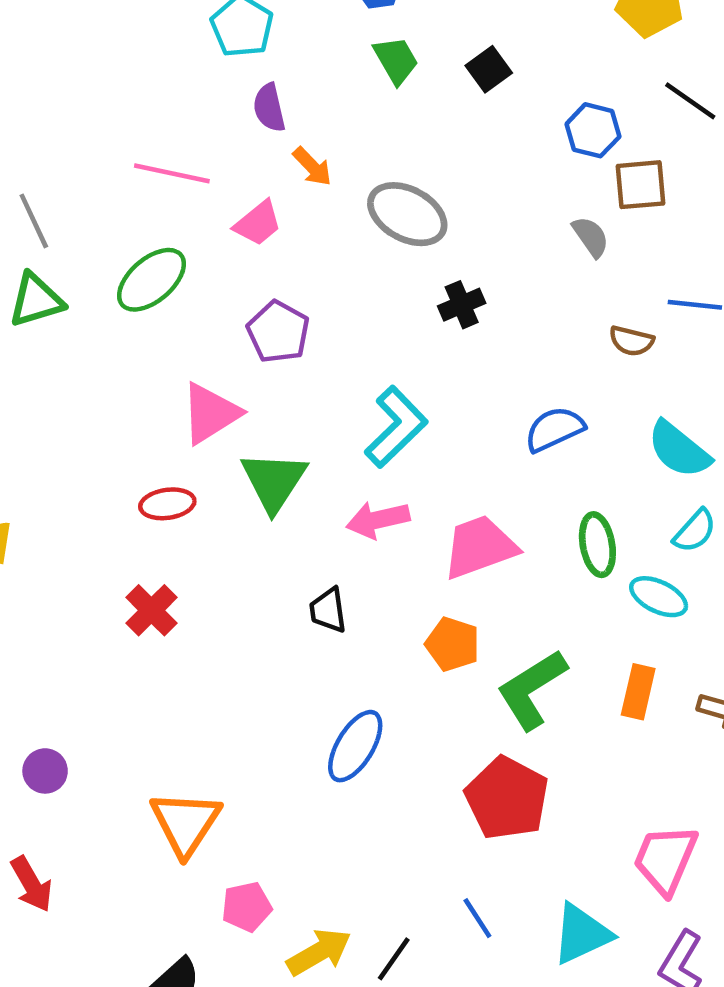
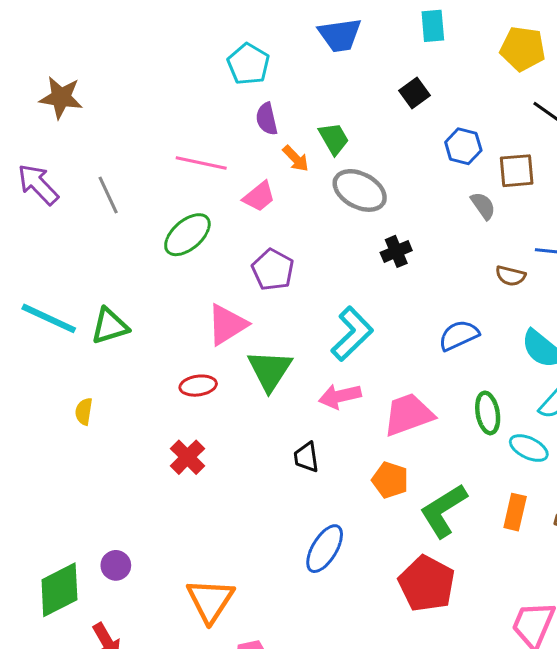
green trapezoid: (396, 60) -> (334, 139), moved
blue hexagon: (593, 130) -> (463, 146), moved
green triangle: (36, 300) -> (110, 326), moved

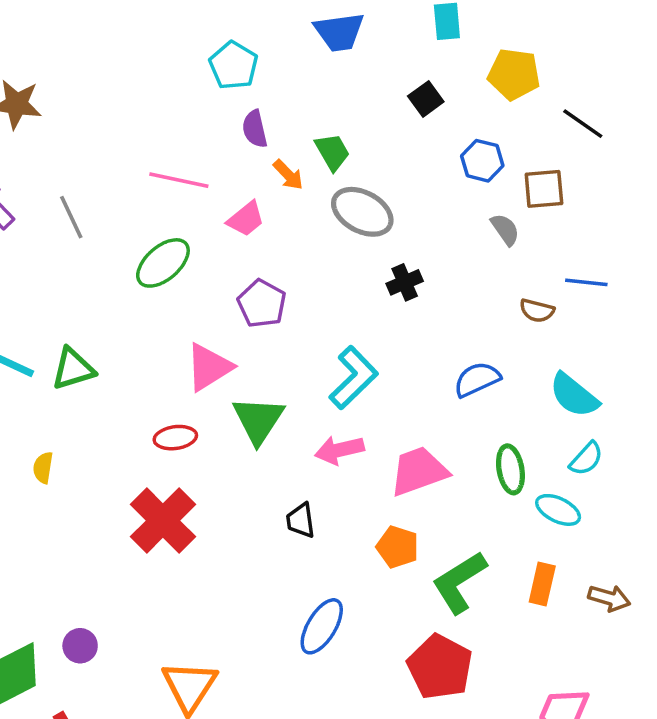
yellow pentagon: (523, 49) -> (514, 74), moved
red cross: (187, 457) -> (163, 521), size x1.6

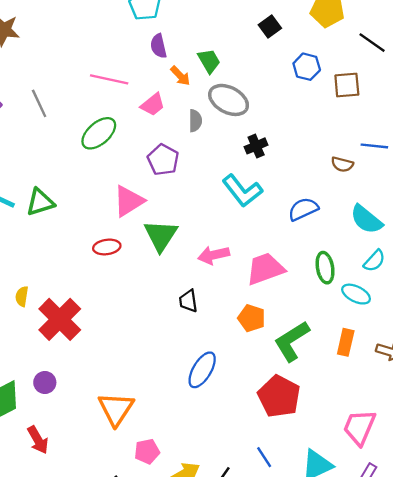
gray semicircle: (505, 229) -> (195, 121), moved, turned 35
cyan L-shape: (353, 378) -> (242, 191), moved, turned 96
yellow semicircle: (43, 468) -> (22, 296), moved
red cross: (163, 521) -> (60, 319), moved

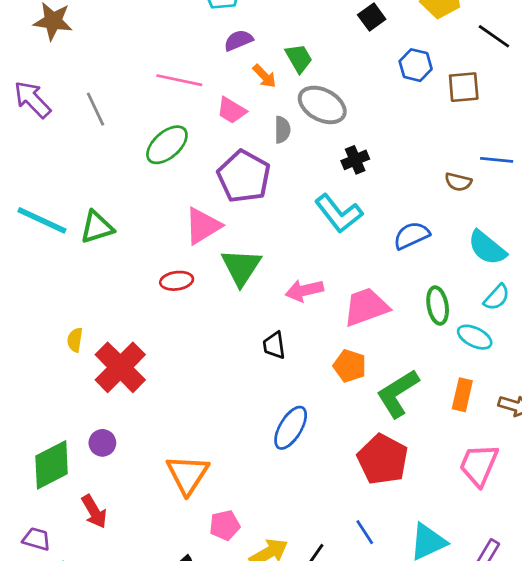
purple semicircle: (158, 46) -> (238, 40), turned 80
pink trapezoid: (153, 105) -> (232, 110), turned 70
purple pentagon: (163, 160) -> (244, 176), size x1.4
pink trapezoid: (359, 427) -> (479, 465), moved

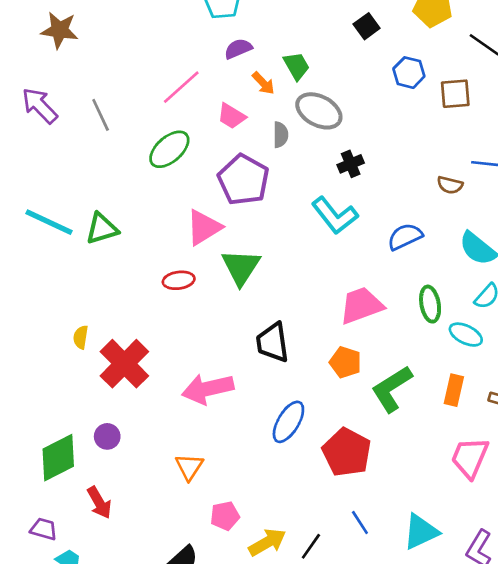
pink line: (179, 80) -> (181, 87), turned -54
pink arrow: (304, 290) -> (208, 389), moved, size x1.4
black trapezoid: (274, 345) -> (273, 342), size x1.5
red pentagon: (383, 459) -> (347, 452), moved
orange triangle: (188, 474) -> (189, 467), size x0.7

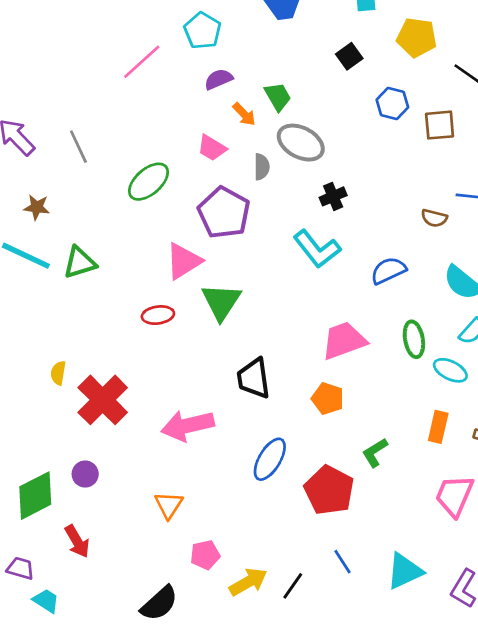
brown star: (60, 30) -> (37, 207), moved, size x0.7
pink line: (181, 87) -> (142, 62), moved
green L-shape: (392, 389) -> (375, 452), moved, size x0.6

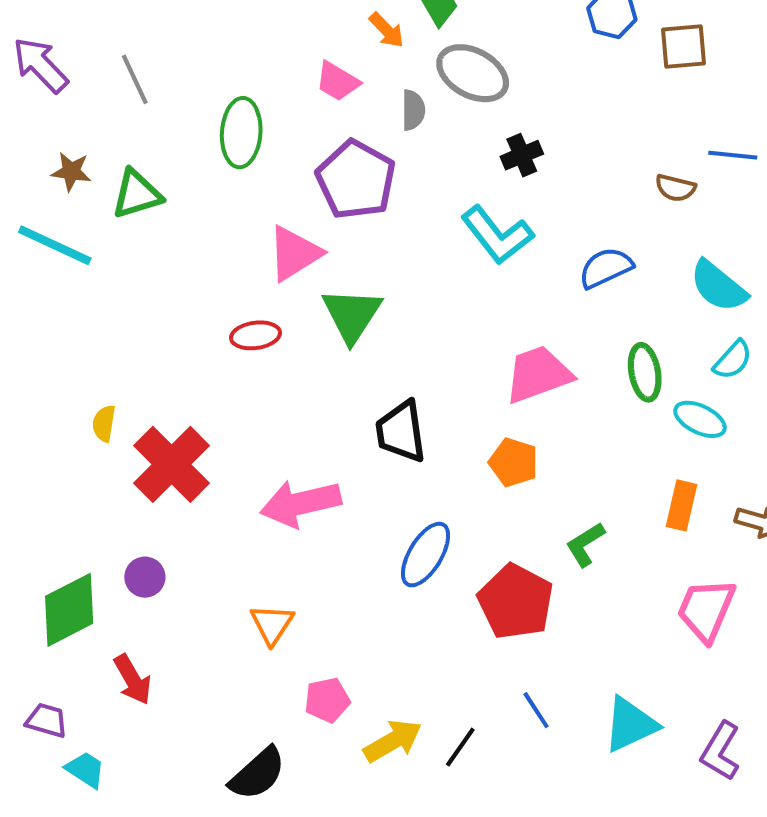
green ellipse: (148, 182) -> (241, 133), turned -45
green triangle: (80, 262) -> (137, 194), moved

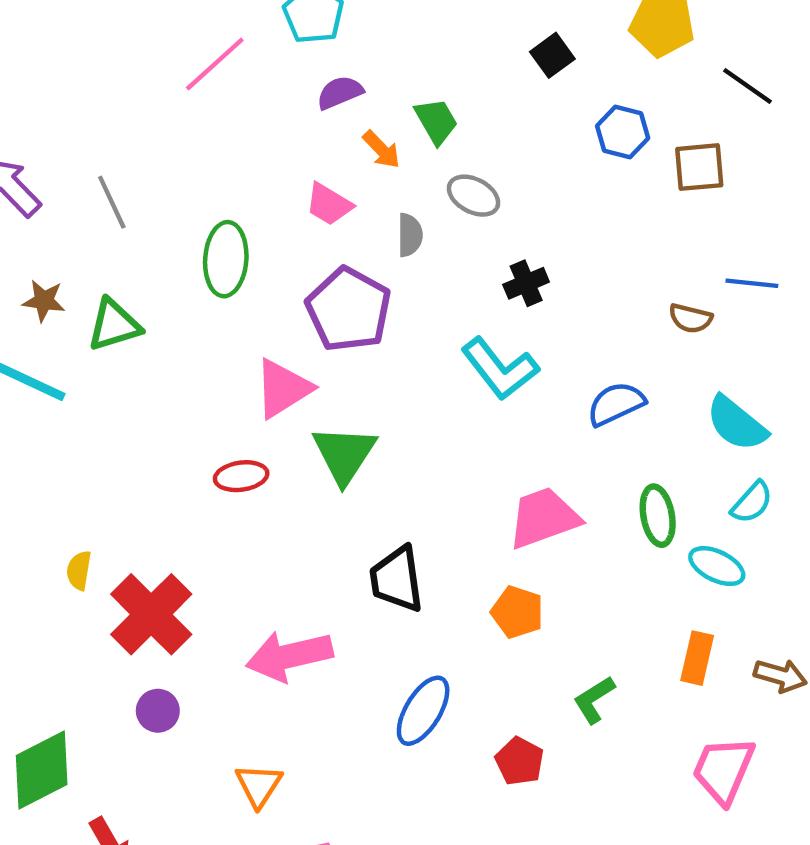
gray ellipse: (473, 73) -> (473, 196), size x0.7
purple circle: (145, 577) -> (158, 711), moved
red pentagon: (516, 602) -> (520, 761), size x0.6

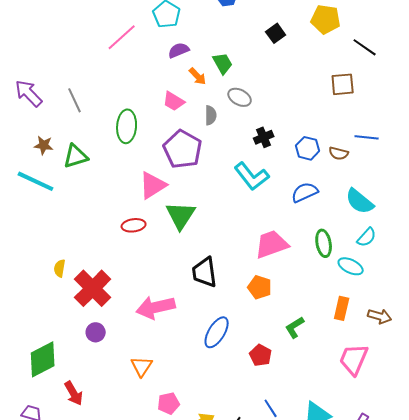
blue hexagon: (623, 132) -> (308, 148), moved

